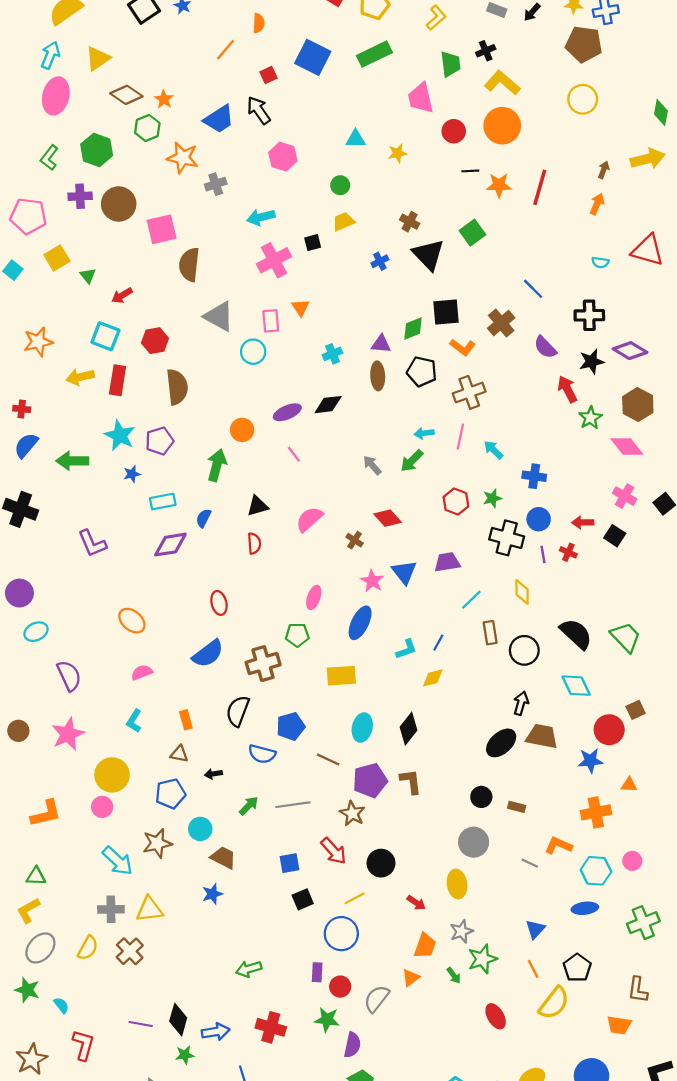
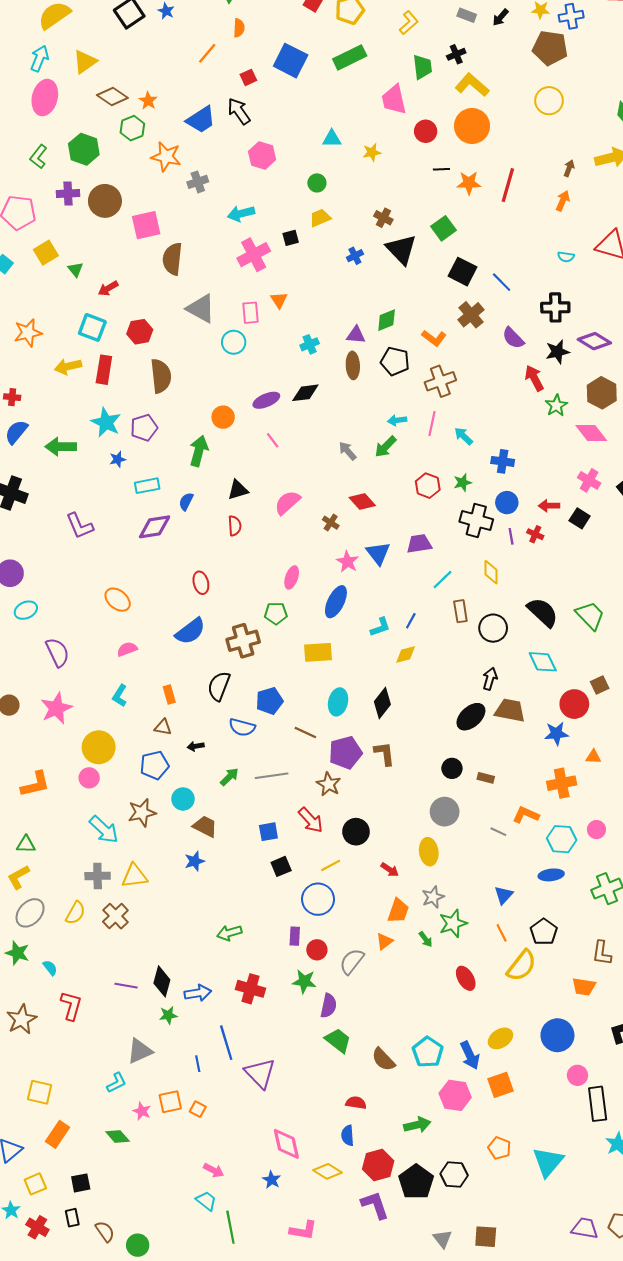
black square: (446, 312) -> (463, 272), moved, turned 32

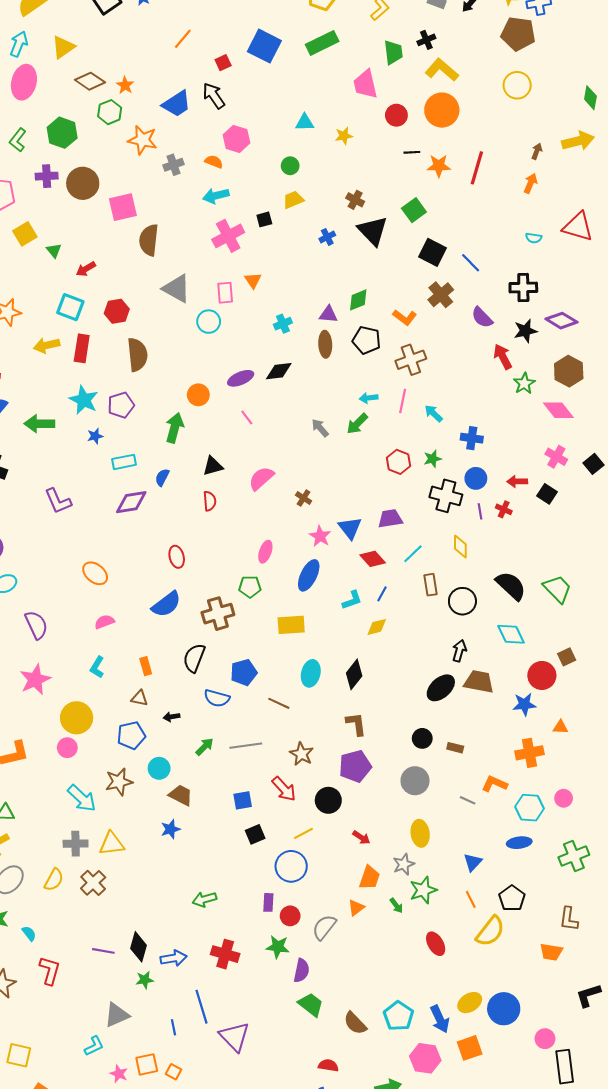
orange semicircle: (239, 28) -> (214, 162), moved, turned -72
red diamond: (362, 502) -> (373, 559), moved
purple pentagon: (345, 753) -> (355, 766), moved
yellow ellipse: (429, 852) -> (420, 833), moved
blue circle: (557, 1035) -> (504, 1009), moved

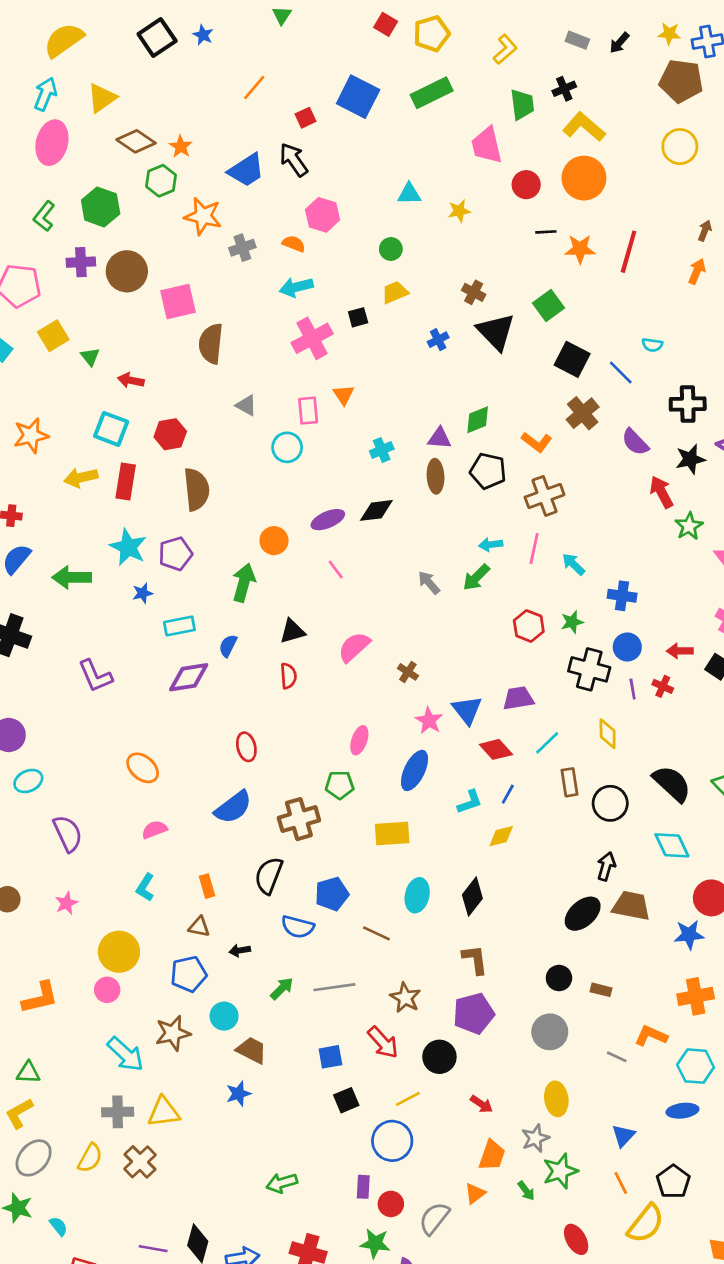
cyan semicircle: (534, 238) -> (652, 345), moved
red arrow: (86, 269) -> (131, 380), turned 42
gray triangle: (177, 289) -> (246, 405), size x0.6
pink star: (35, 680) -> (66, 903), size x0.6

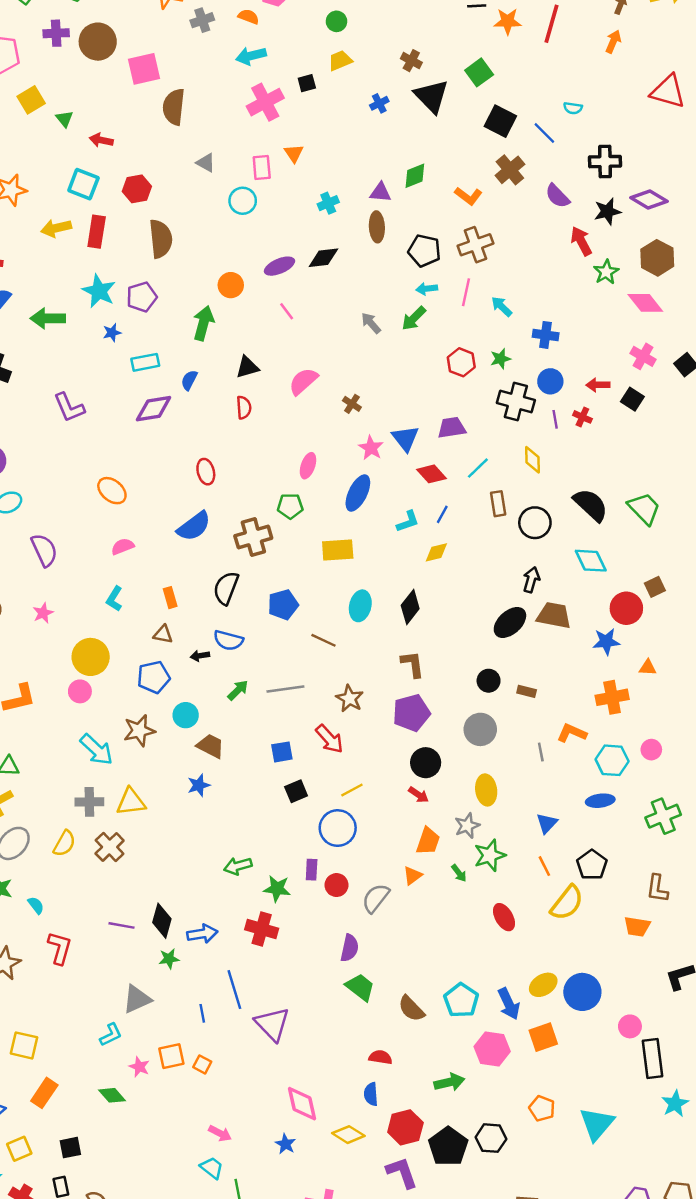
black pentagon: (488, 471) -> (424, 251), moved
blue semicircle: (298, 927) -> (228, 640), moved
black circle: (439, 1057) -> (426, 763), moved
gray line: (617, 1057) -> (541, 752), turned 54
green star: (375, 1243) -> (277, 889), moved

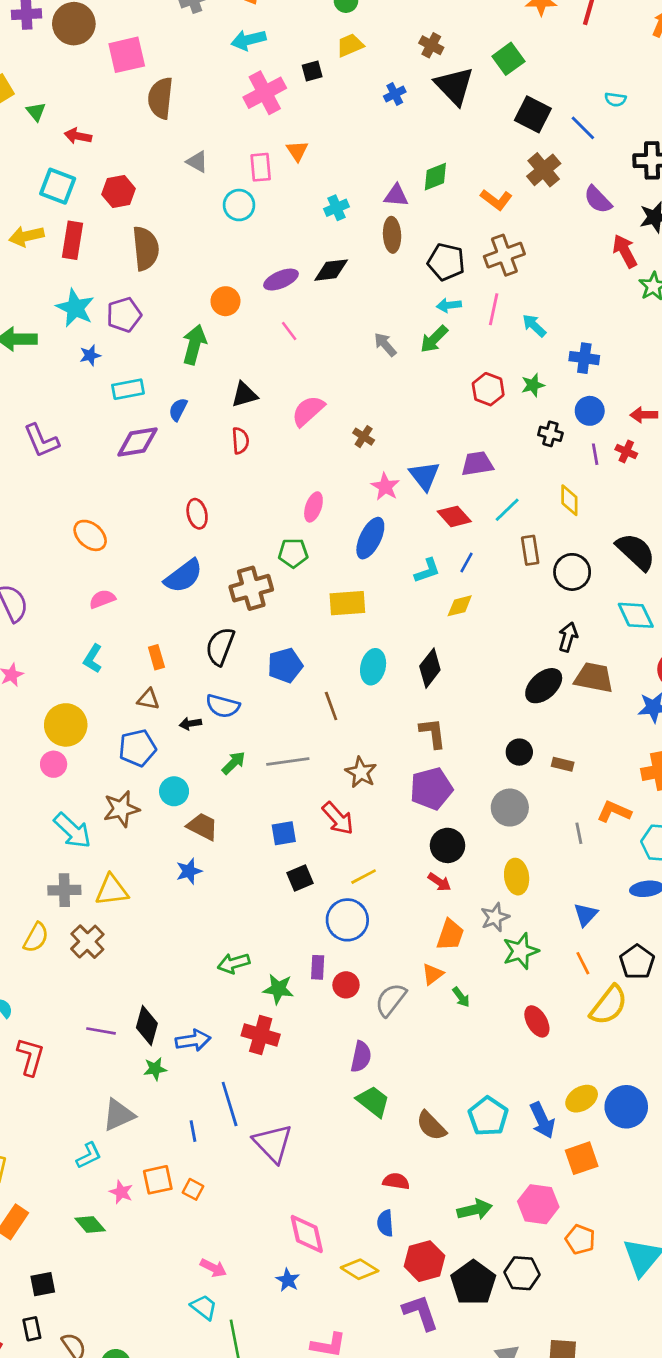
black cross: (516, 402) -> (550, 434), size x0.6
brown line: (323, 640) -> (331, 706), turned 45
green arrow: (459, 873) -> (461, 997), moved
pink hexagon: (492, 1049) -> (538, 1204), moved

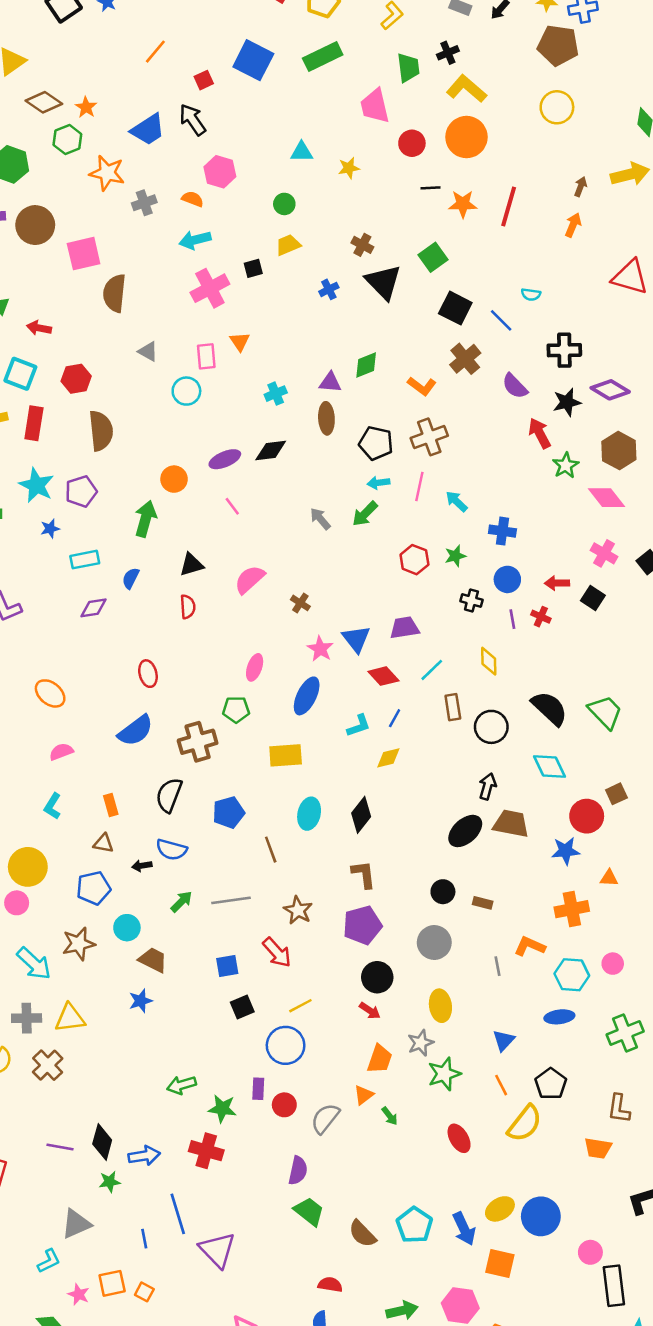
purple diamond: (137, 442) -> (93, 608), size x0.7
orange square: (582, 1158) -> (500, 1263), turned 32

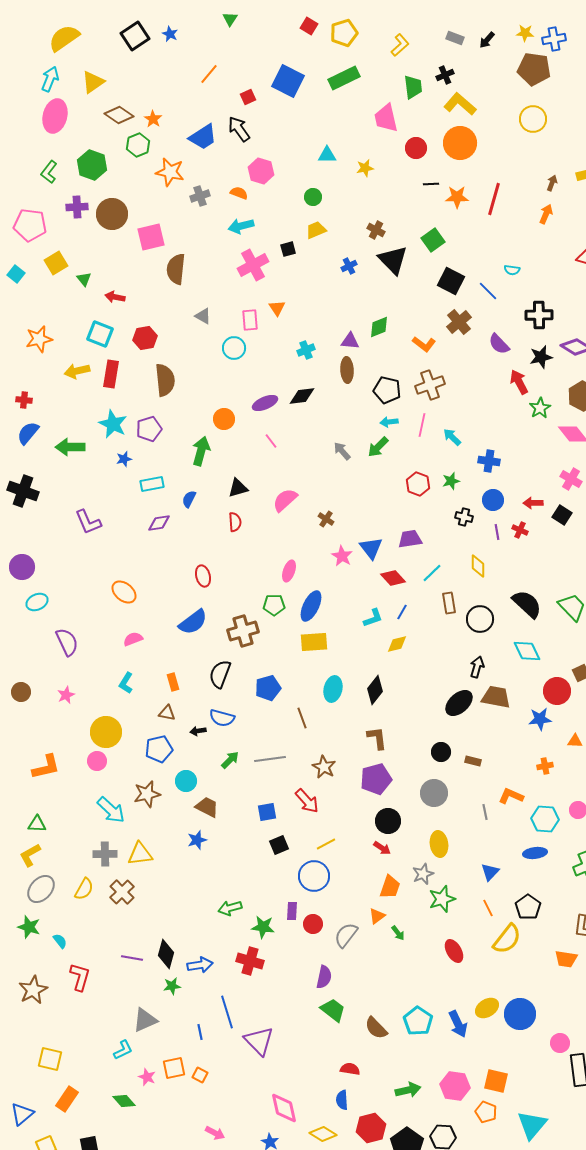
blue ellipse: (307, 696) -> (311, 606), moved
orange cross: (572, 909) -> (545, 766), size x0.6
orange square: (500, 1263) -> (496, 1081), moved

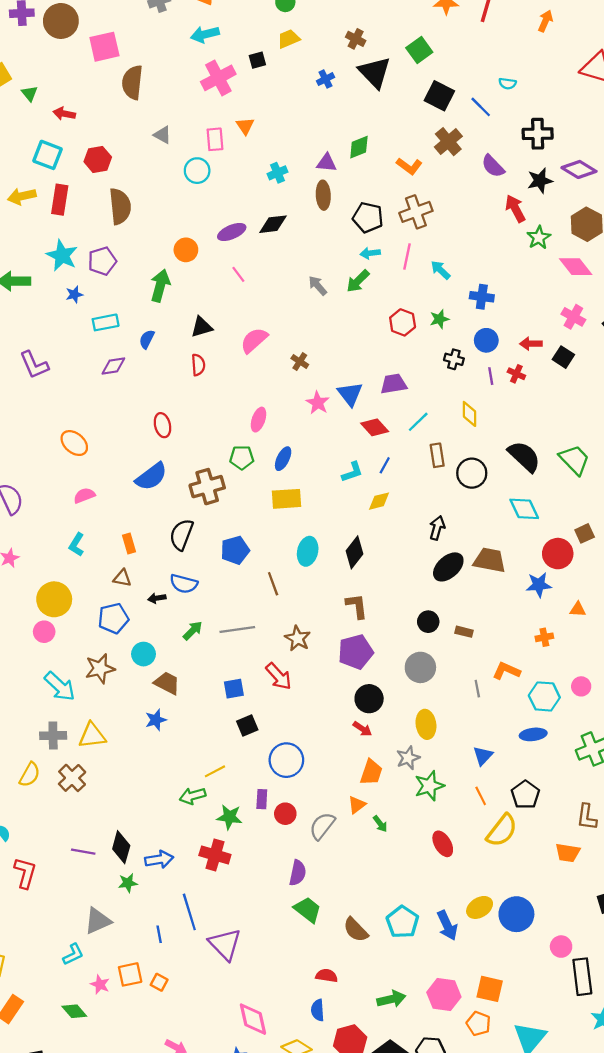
blue ellipse: (311, 606) -> (283, 459), size x0.7
black arrow: (477, 667) -> (437, 528), moved
yellow line: (326, 844) -> (215, 771), moved

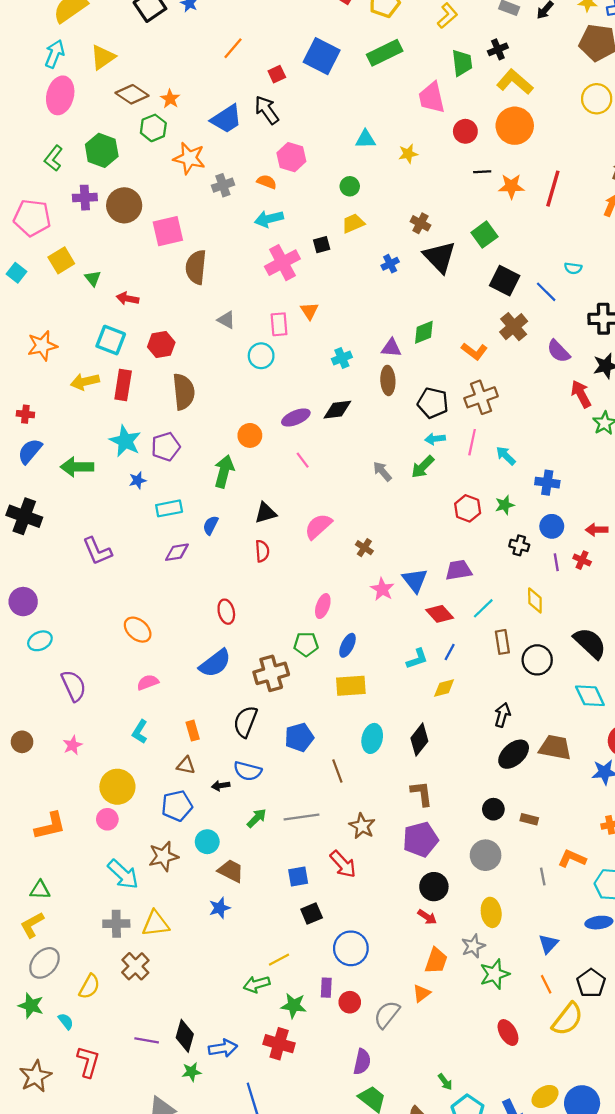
yellow semicircle: (30, 775) -> (89, 986), moved
green arrow: (380, 824) -> (445, 1082), moved

